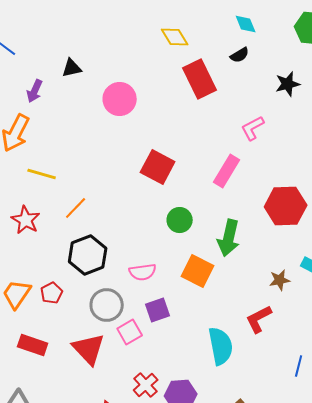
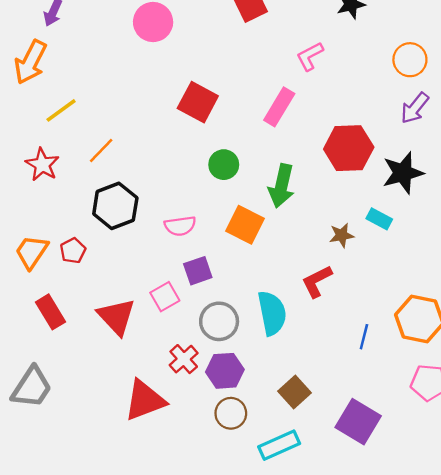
yellow line: (42, 174) -> (61, 110), turned -52
gray circle: (107, 305) -> (219, 321), moved
red rectangle: (33, 345) -> (51, 312), turned 40

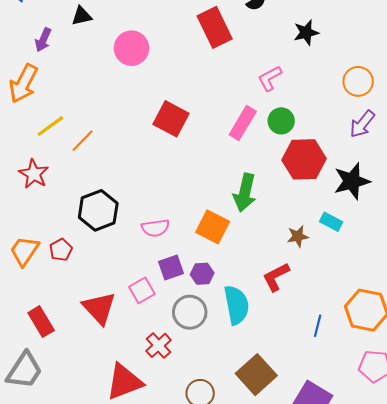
orange line: (101, 150) -> (83, 141), moved
green circle: (224, 165) -> (281, 121), moved
red rectangle: (51, 312) -> (41, 322), moved
purple hexagon: (225, 371) -> (202, 274), moved, size x0.7
brown square: (294, 392) -> (256, 375), size x1.4

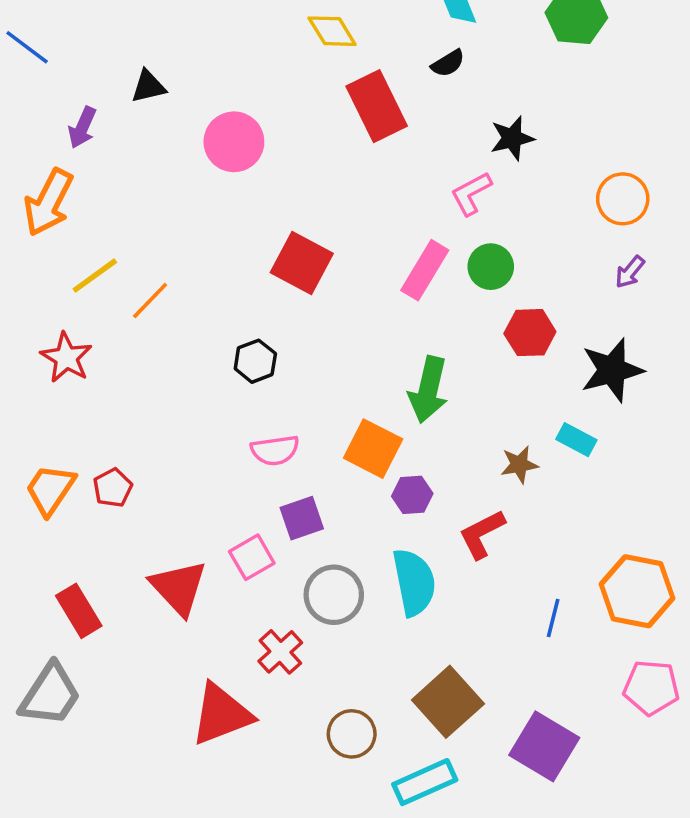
black star: (306, 33) -> (512, 138), moved
purple arrow: (362, 124) -> (630, 272), size x0.7
red hexagon: (304, 159) -> (530, 333), size x0.7
black hexagon: (98, 210) -> (255, 361), moved, size x0.6
purple hexagon: (202, 274) -> (412, 495), moved

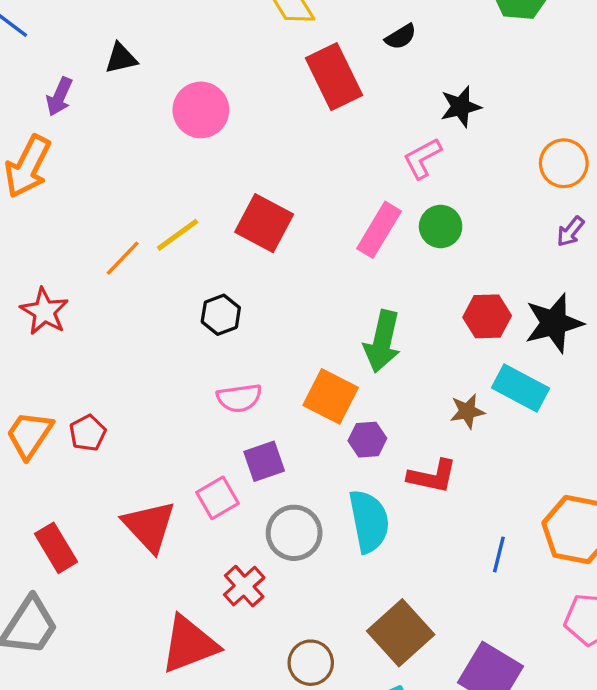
yellow line: (95, 276) -> (178, 235), moved
red hexagon: (530, 333) -> (487, 316), moved
cyan rectangle: (576, 440) -> (521, 388), size x1.5
red L-shape: (482, 534) -> (432, 476), turned -141

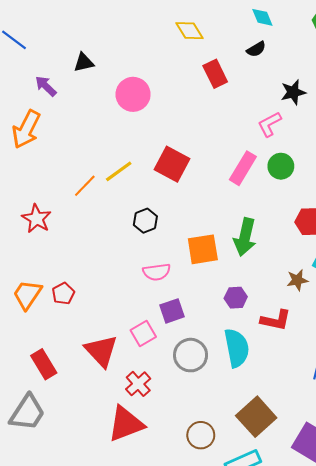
red rectangle: (334, 77) -> (215, 74), size x0.7
purple arrow: (59, 97) -> (46, 86), turned 110
orange square: (331, 396) -> (203, 249), moved, turned -36
red cross: (244, 586) -> (138, 384), moved

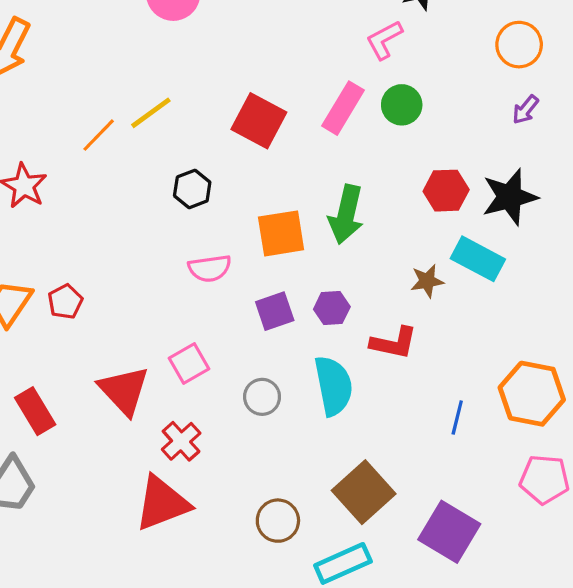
red square: (172, 164) -> (259, 121), moved
purple square: (172, 311) -> (275, 311), moved
gray circle: (191, 355) -> (262, 397), size x0.7

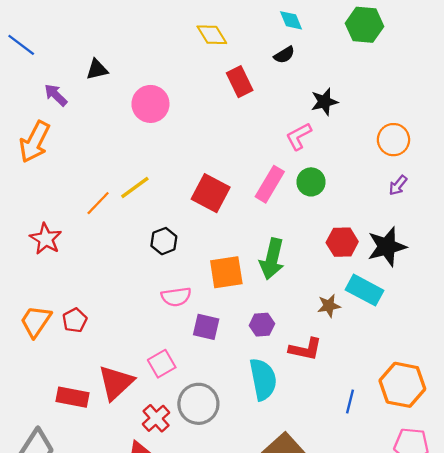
purple square: (275, 311) -> (206, 327), moved, turned 32
red triangle: (124, 390) -> (116, 383), turned 30
gray circle: (262, 397) -> (198, 404), moved, size x1.6
red rectangle: (35, 411) -> (72, 397), moved, turned -48

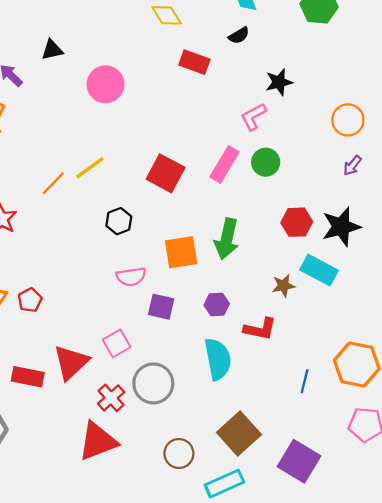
red rectangle: (240, 82) -> (194, 62), turned -44

